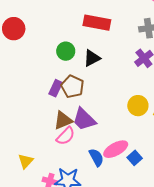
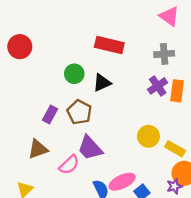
purple rectangle: (56, 88) -> (50, 115), moved
brown triangle: (63, 120) -> (38, 149), moved

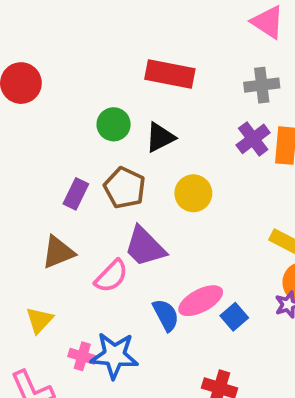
yellow circle: (148, 136) -> (193, 193), moved

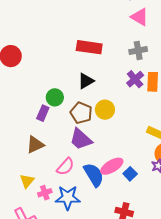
green circle: (114, 124) -> (55, 97), moved
brown pentagon: (125, 188) -> (81, 113), moved
pink semicircle: (111, 276) -> (65, 167), moved
blue semicircle: (166, 315) -> (94, 175), size x1.4
pink cross: (82, 356) -> (45, 193), moved, turned -32

